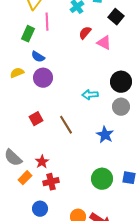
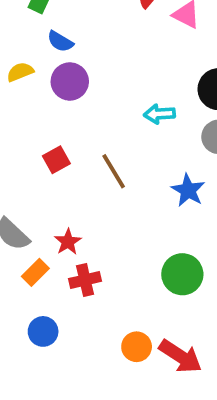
blue circle: (40, 209) -> (43, 331), moved

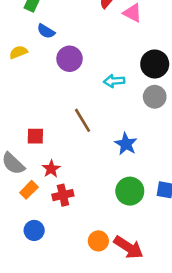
purple circle: (70, 81) -> (70, 59), moved
red square: (56, 160) -> (35, 136), moved, turned 30
blue star: (188, 190) -> (126, 144), moved

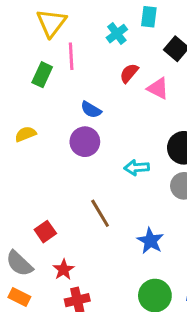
blue semicircle: (46, 31) -> (91, 110), moved
red square: (35, 136) -> (45, 232), turned -36
orange rectangle: (29, 190) -> (19, 297), moved, turned 72

